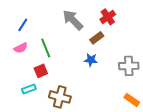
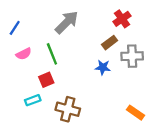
gray arrow: (73, 20) -> (67, 22), moved, turned 90
blue line: (23, 25) -> (15, 28), moved
gray cross: (129, 66) -> (132, 56), moved
orange rectangle: (132, 100) -> (136, 113), moved

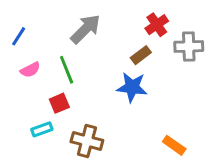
gray cross: (132, 56) -> (189, 46), moved
blue star: (103, 67) -> (132, 87), size x1.5

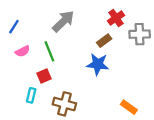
cyan rectangle: (42, 129) -> (31, 95), turned -56

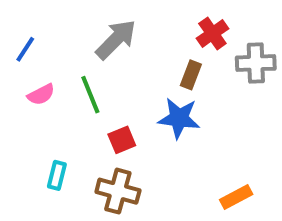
brown rectangle: (104, 41) -> (191, 75), turned -32
red square: (44, 76) -> (122, 140), moved
orange rectangle: (129, 107) -> (236, 197), turned -63

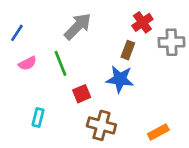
brown cross: (118, 191) -> (101, 125), moved

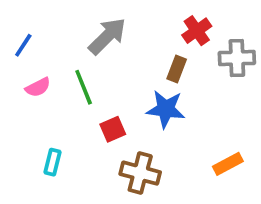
orange rectangle: (158, 132) -> (228, 164), moved

